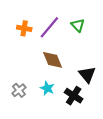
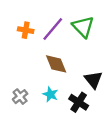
green triangle: (78, 25) -> (83, 27), size x1.5

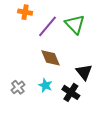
orange cross: (26, 30) -> (25, 12), moved

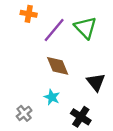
gray cross: (18, 87) -> (24, 113), moved
black cross: (71, 92) -> (81, 117), moved

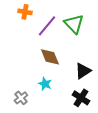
black triangle: (96, 82) -> (83, 71), turned 36
black cross: (81, 117) -> (81, 98), moved

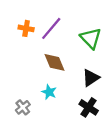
orange cross: (25, 12) -> (26, 28), moved
green triangle: (74, 24) -> (91, 38), moved

